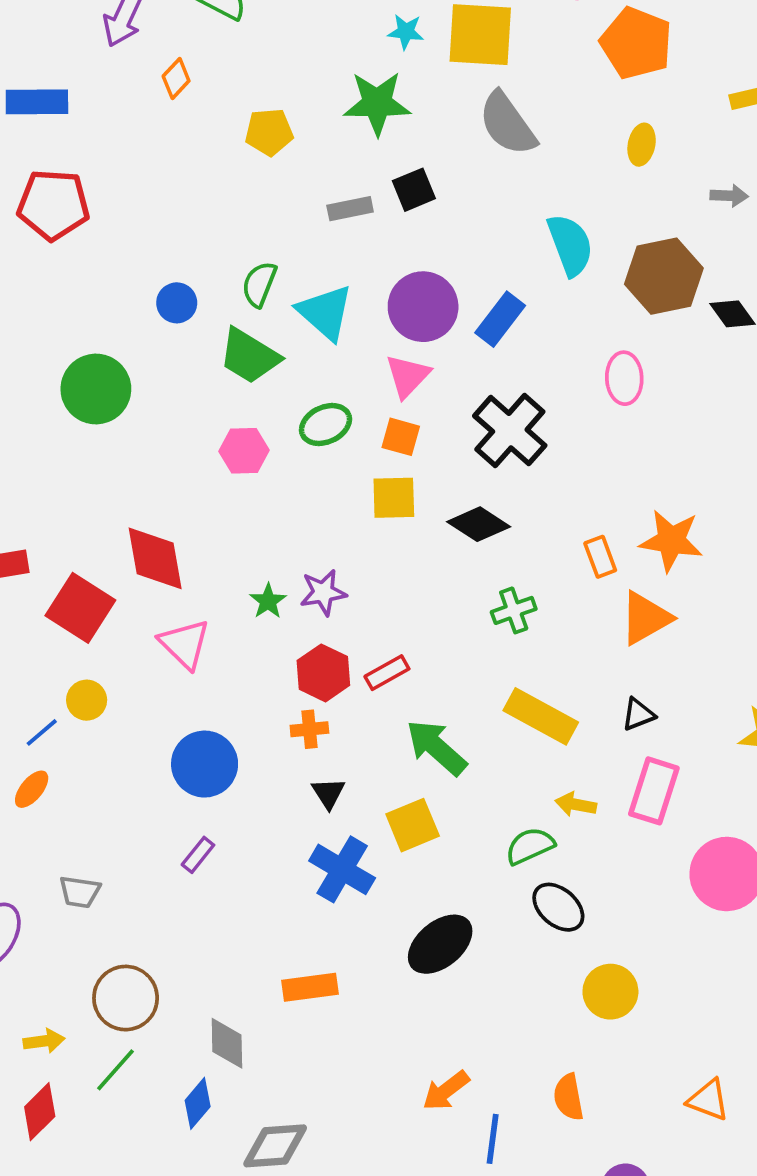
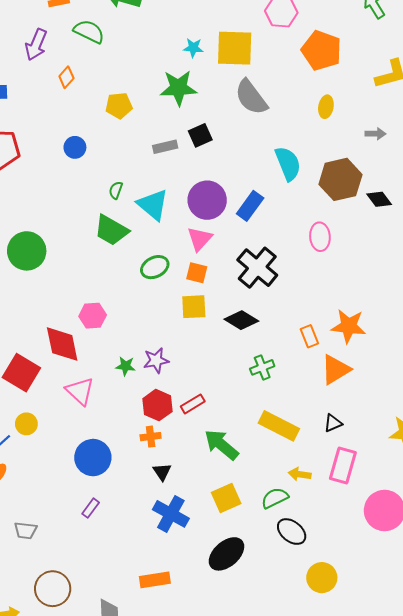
green semicircle: (259, 284) -> (116, 190), size x0.7
blue circle: (177, 303) -> (75, 147), moved
pink hexagon: (244, 451) -> (93, 316), moved
green star: (268, 601) -> (126, 366), turned -30
yellow square: (413, 825) -> (226, 498), moved

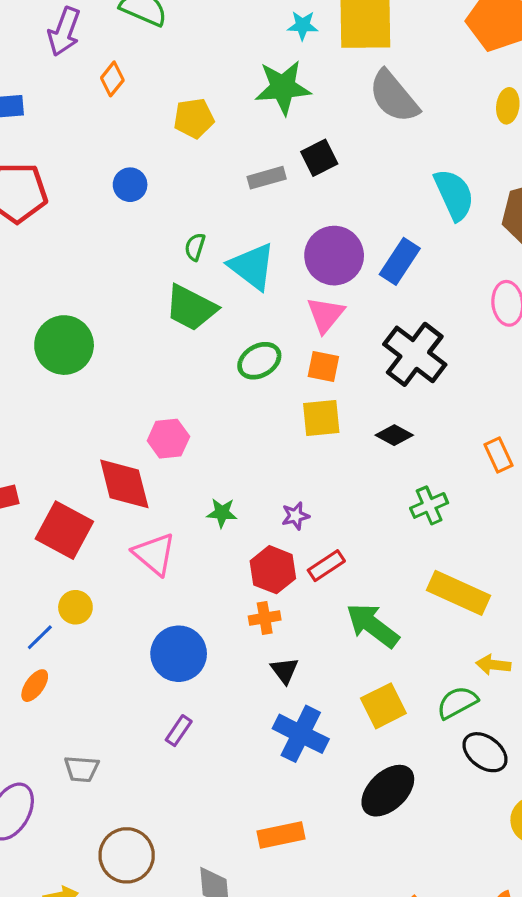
black diamond: (241, 320) -> (394, 435), size x0.7
purple star: (156, 360) -> (295, 516), moved, size x0.7

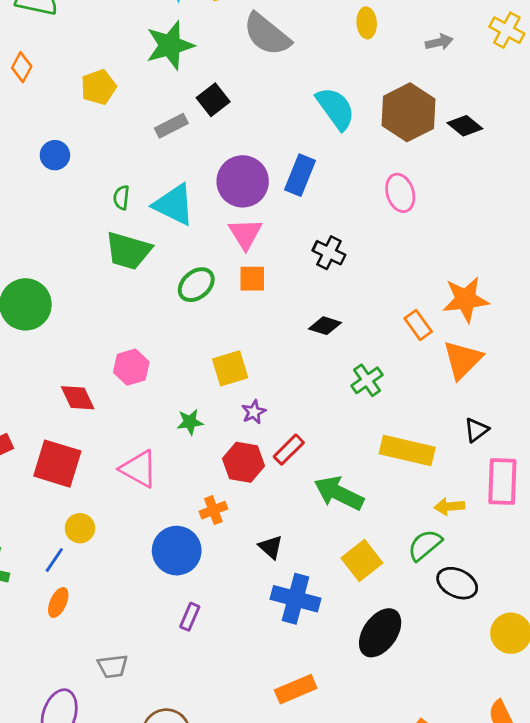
black cross: (415, 354) -> (329, 253), size x0.6
yellow square: (321, 418) -> (230, 368), moved
red diamond: (124, 484) -> (78, 398), moved, size x0.7
orange cross: (265, 618) -> (213, 510), moved

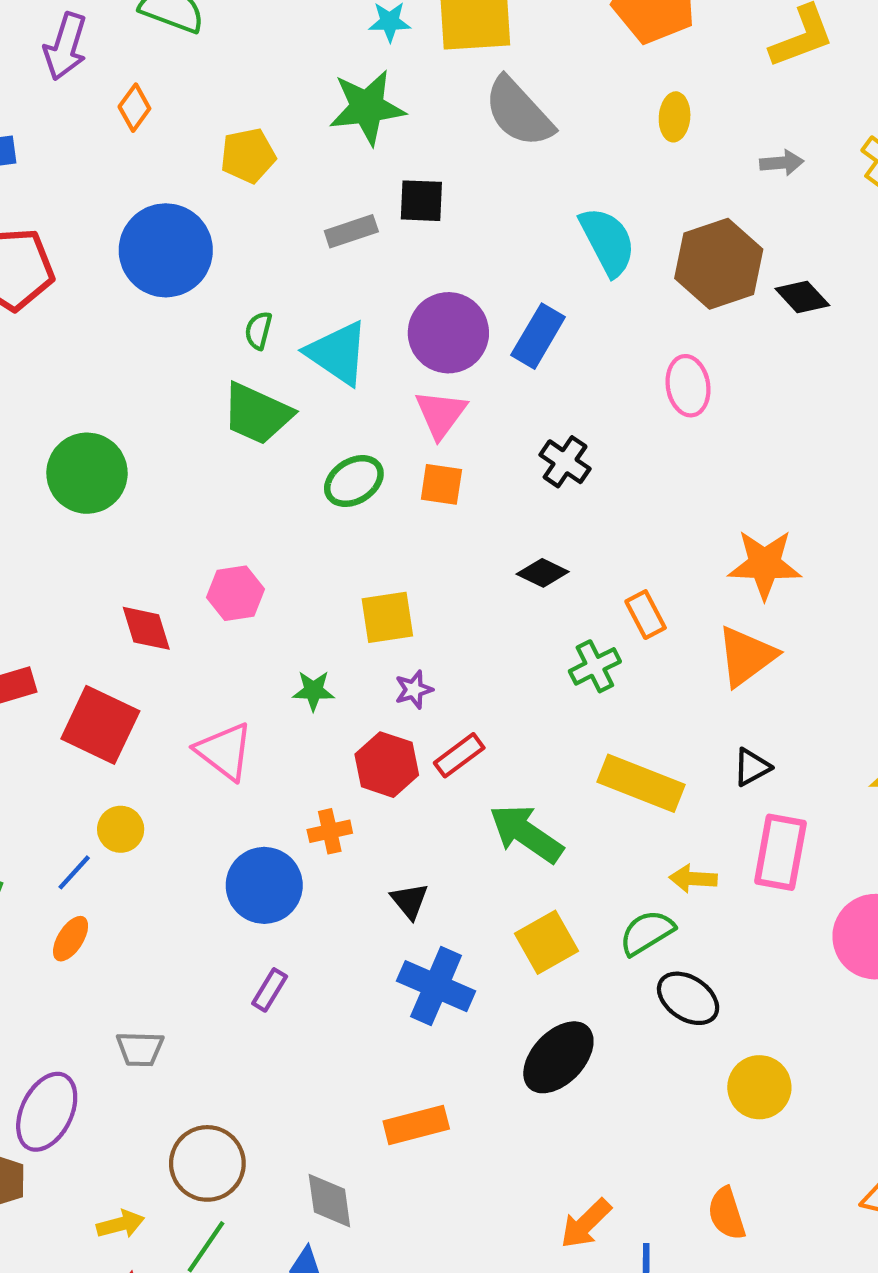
black square: (213, 100) -> (421, 201), turned 32
blue circle: (55, 155) -> (166, 250), size x2.0
orange rectangle: (418, 325) -> (646, 615), moved

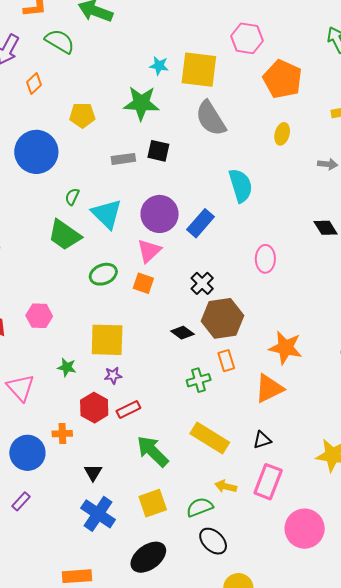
brown hexagon: (719, 264) -> (222, 318), moved
yellow square: (387, 617) -> (107, 340), size x1.4

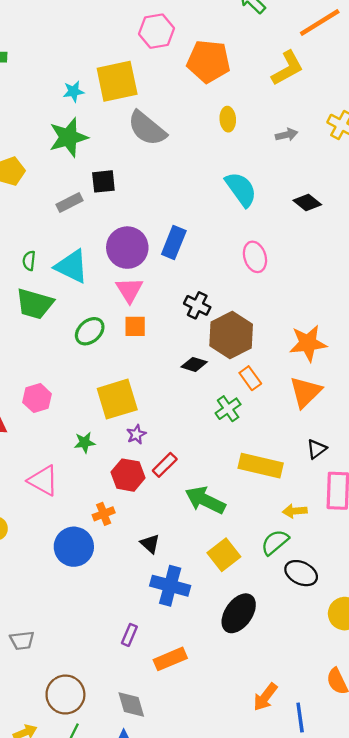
cyan semicircle: (241, 185) -> (241, 189), moved
purple rectangle: (21, 501) -> (129, 635), moved

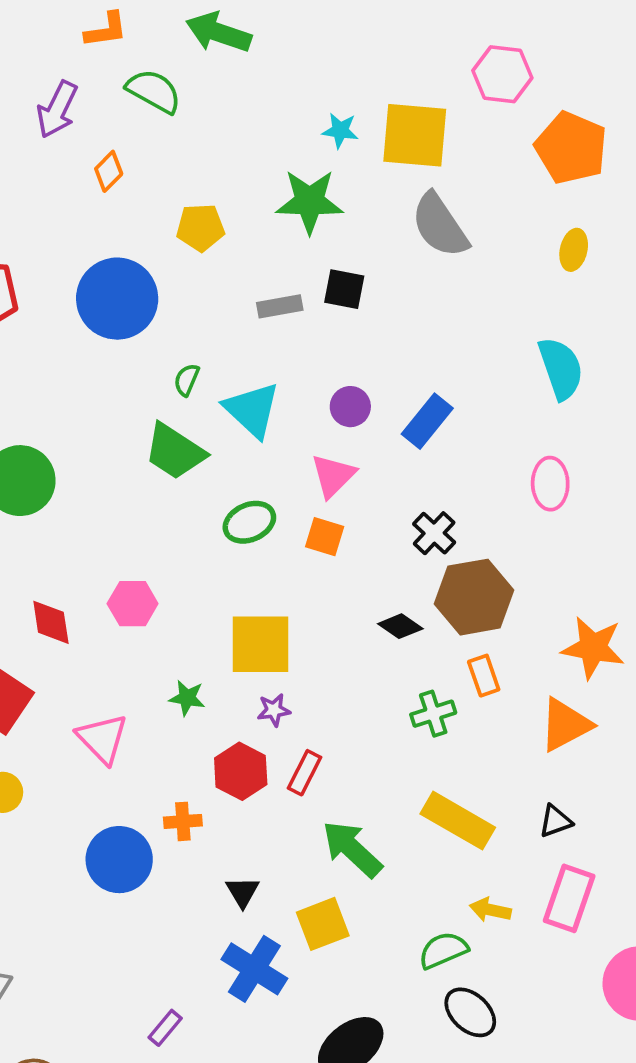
purple circle: (127, 248) -> (350, 407), size x0.6
red rectangle: (165, 465) -> (304, 773), turned -35
yellow square: (224, 555) -> (323, 924), moved

